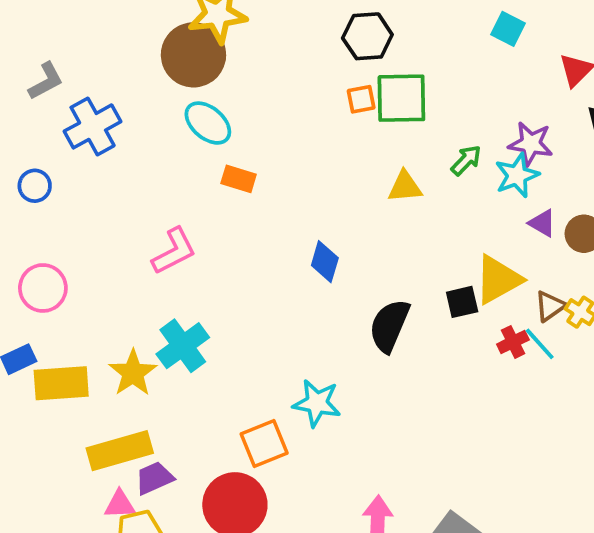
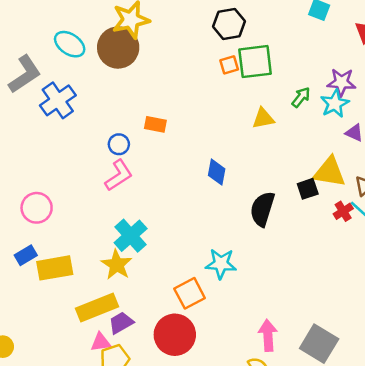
gray L-shape: (46, 81) -> (25, 74), size x1.5
cyan ellipse: (208, 123) -> (70, 44), moved
blue circle: (35, 186) -> (119, 144), moved
yellow triangle: (498, 280) -> (329, 172), turned 44
yellow star: (133, 373) -> (117, 265), moved

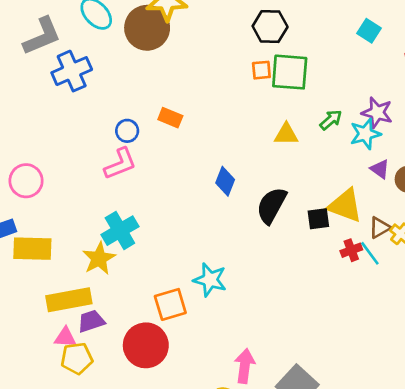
black semicircle: (262, 209) -> (272, 205), moved

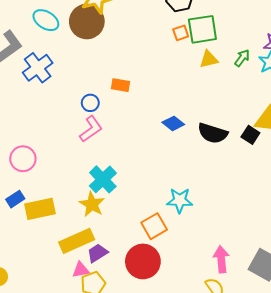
yellow triangle: (286, 134) -> (209, 59), moved
blue diamond: (225, 181) -> (173, 123), turned -60
black semicircle: (272, 205) -> (213, 133), turned -88
black square: (318, 219) -> (250, 135), turned -36

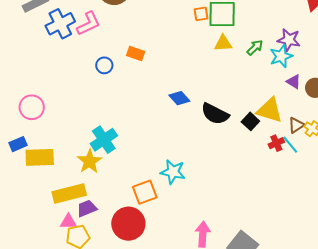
pink L-shape: (91, 129) -> (88, 24), moved

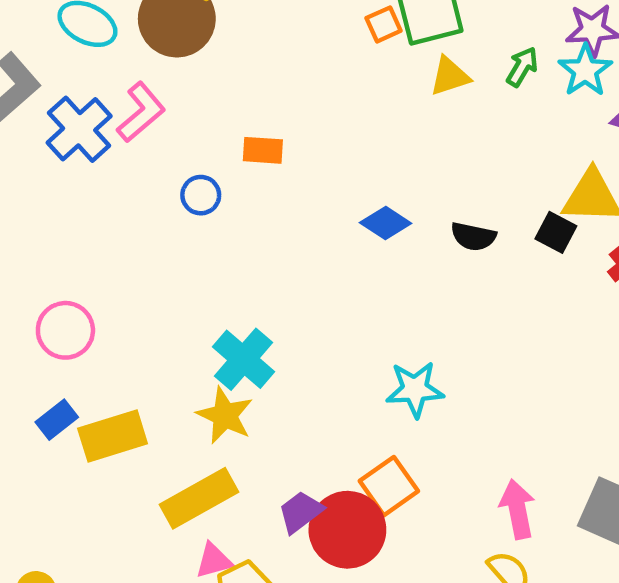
black semicircle: (215, 114) -> (473, 236), size x0.7
orange square: (145, 192) -> (389, 486), moved
purple trapezoid: (87, 208) -> (301, 512), moved

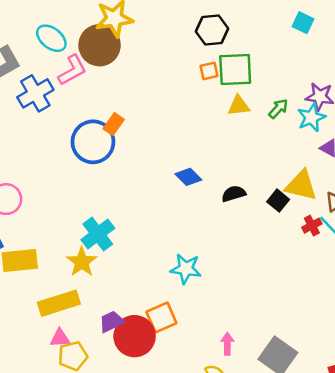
pink L-shape: (141, 112) -> (72, 70), moved
orange rectangle: (263, 150) -> (114, 124), moved, turned -70
blue circle: (201, 195) -> (93, 142), size x2.0
black semicircle: (473, 236) -> (234, 194), turned 140
pink arrow: (518, 509) -> (227, 344), size x0.7

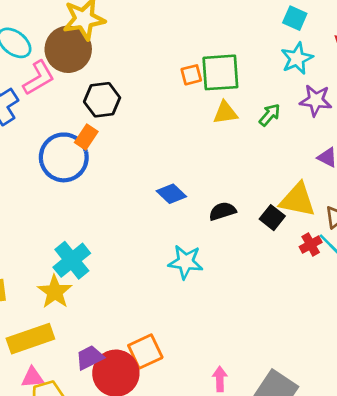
black hexagon: (212, 30) -> (102, 100), moved
cyan star: (311, 117) -> (297, 58), moved
cyan star: (186, 269) -> (186, 262), moved

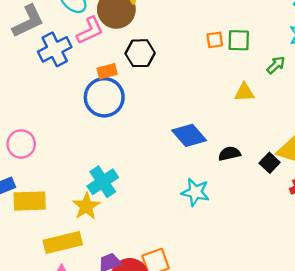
green square: (220, 72) -> (239, 40), size x0.7
yellow triangle: (225, 113) -> (244, 92), moved
green arrow: (270, 115) -> (276, 65), moved
orange rectangle: (86, 137) -> (107, 71), moved, turned 36
blue diamond: (171, 194) -> (189, 135), size x1.4

